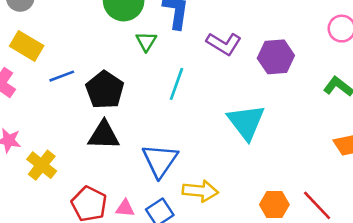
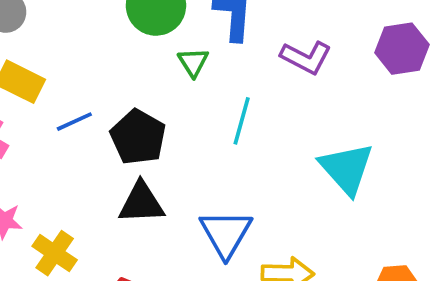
purple hexagon: (276, 57) -> (402, 49), moved

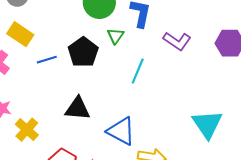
black pentagon: (138, 137) -> (83, 52), moved
cyan triangle: (347, 169) -> (207, 124), moved
blue triangle: (226, 234) -> (121, 131), turned -40

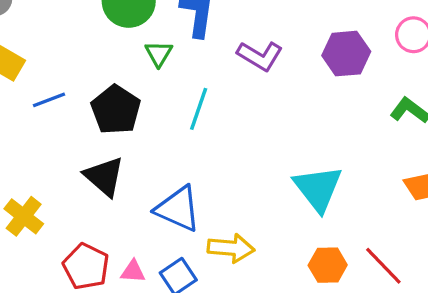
black pentagon: (83, 52) -> (116, 110), moved
black triangle: (78, 108) -> (104, 176), turned 40

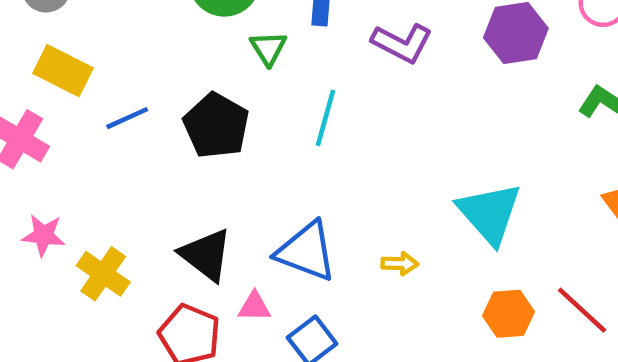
black triangle: (104, 176) -> (206, 255), moved
yellow arrow: (231, 248) -> (400, 264), moved, size x0.6
pink triangle: (133, 271) -> (254, 307), moved

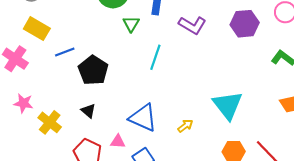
black pentagon: (216, 126) -> (93, 70), moved
black triangle: (206, 255) -> (88, 111), moved, size x0.6
yellow arrow: (400, 264) -> (185, 126), turned -42

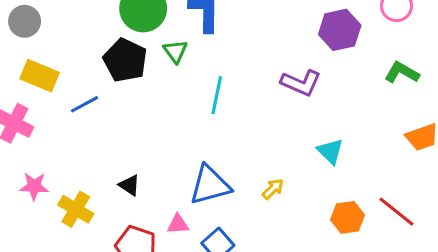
purple L-shape: (192, 25) -> (301, 83), moved
black pentagon: (93, 70) -> (125, 60), moved
cyan triangle: (228, 105) -> (330, 151), size x0.6
blue triangle: (143, 118) -> (210, 185), turned -32

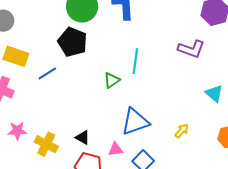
green triangle: (175, 51) -> (112, 80), moved, turned 36
black triangle: (129, 185) -> (83, 137), moved
yellow arrow: (273, 189) -> (182, 131), moved

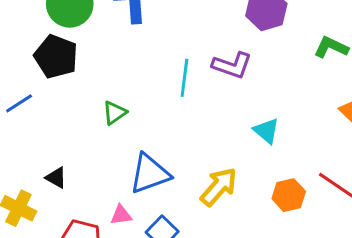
cyan line: (135, 61) -> (184, 78), moved
yellow arrow: (182, 131) -> (219, 187), size x1.8
black triangle: (83, 137) -> (56, 178), moved

